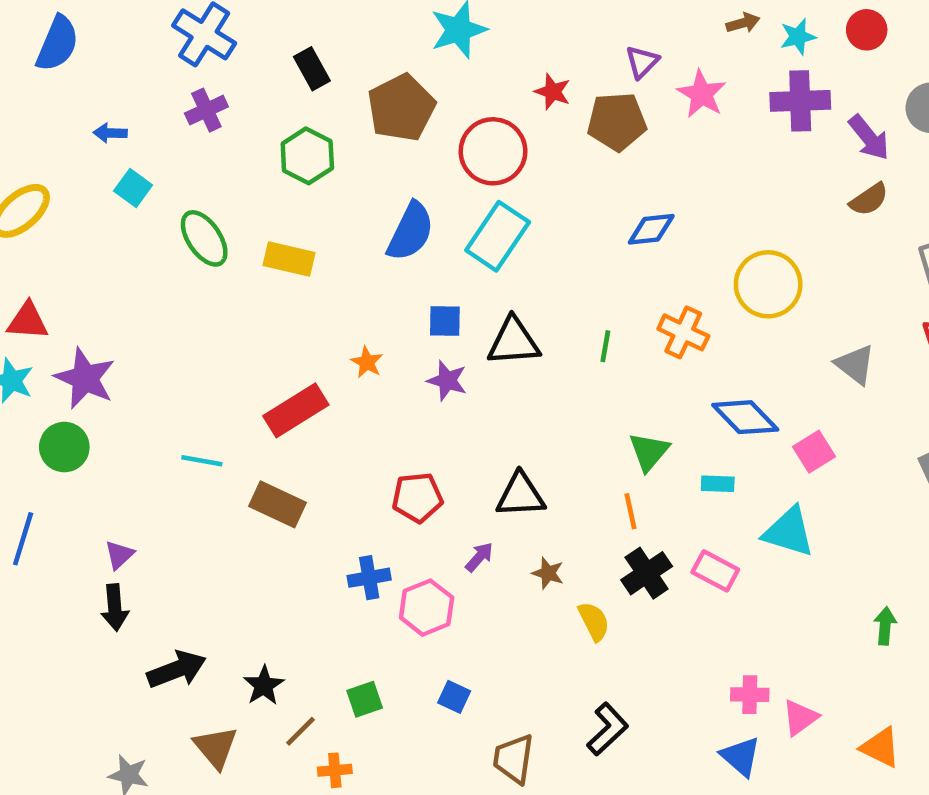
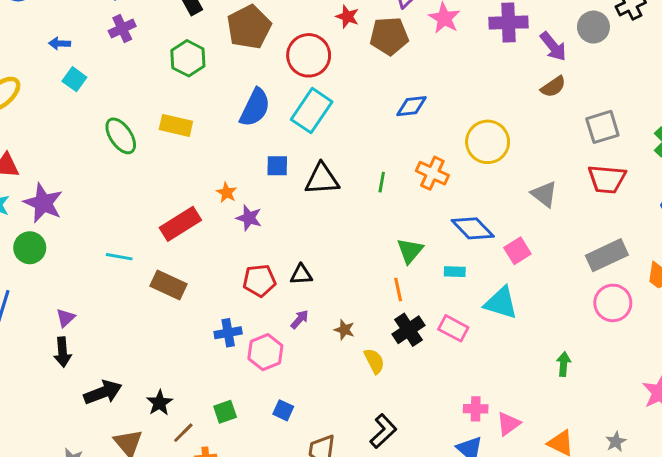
green ellipse: (204, 238) -> (121, 136), moved
purple star: (447, 381) -> (249, 218), moved
black triangle: (521, 495) -> (301, 275), moved, size x0.7

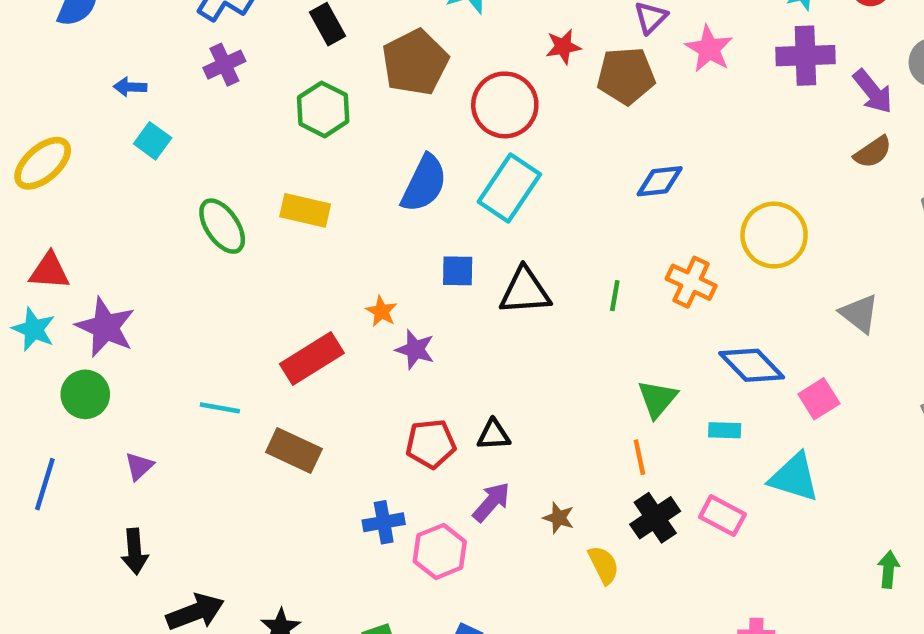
red star: (347, 17) -> (563, 47), turned -30
purple triangle: (66, 318) -> (139, 466), moved
purple arrow: (300, 319) -> (491, 502), size x1.4

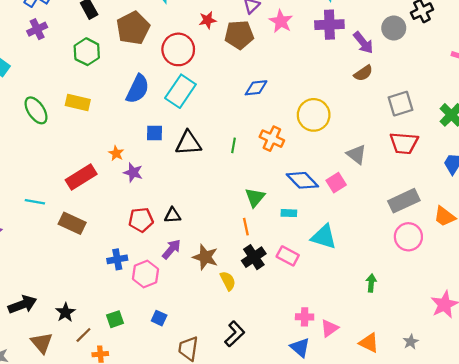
pink square: (819, 399) -> (336, 183), moved
brown star: (559, 518) -> (205, 257), size x1.6

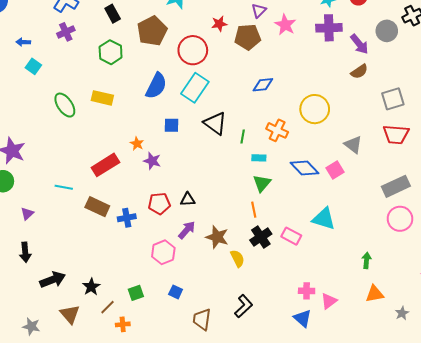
black triangle: (188, 143) -> (215, 123), moved, turned 40
cyan rectangle: (289, 213) -> (259, 158), moved
blue cross: (117, 259) -> (127, 218), moved
orange triangle: (369, 343) -> (375, 294), moved, turned -36

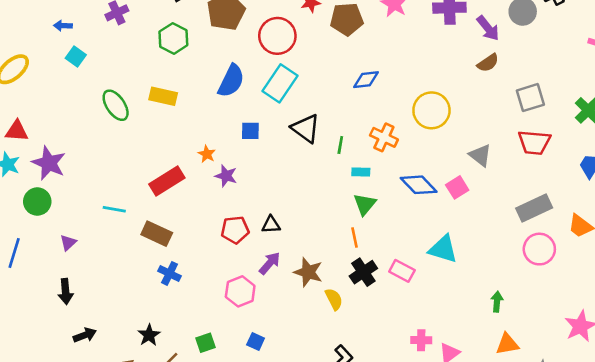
blue cross: (127, 218) -> (170, 273), moved, turned 36
black arrow: (53, 280) -> (85, 335), moved, size x0.7

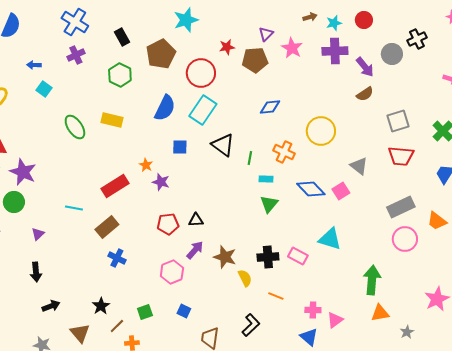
brown rectangle: (157, 234) -> (107, 227), turned -65
orange line: (354, 238) -> (276, 296), moved, turned -56
black cross: (363, 272) -> (268, 257), turned 30
green arrow: (497, 302) -> (372, 280), size x1.8

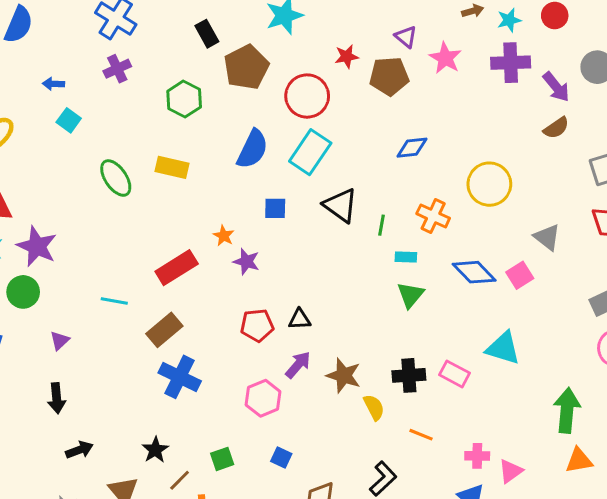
purple triangle: (266, 34) -> (406, 37), turned -35
black rectangle: (122, 37) -> (207, 34), moved
blue cross: (117, 258) -> (180, 377), size x1.5

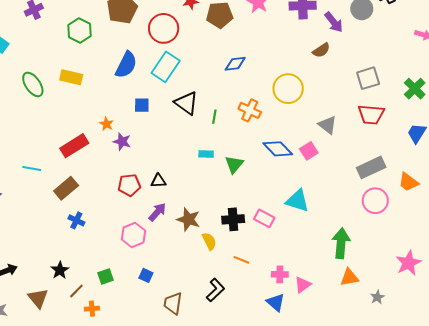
brown semicircle: (556, 128) -> (321, 50), moved
cyan rectangle: (406, 257) -> (206, 154), moved
blue cross: (180, 377) -> (76, 220), size x0.6

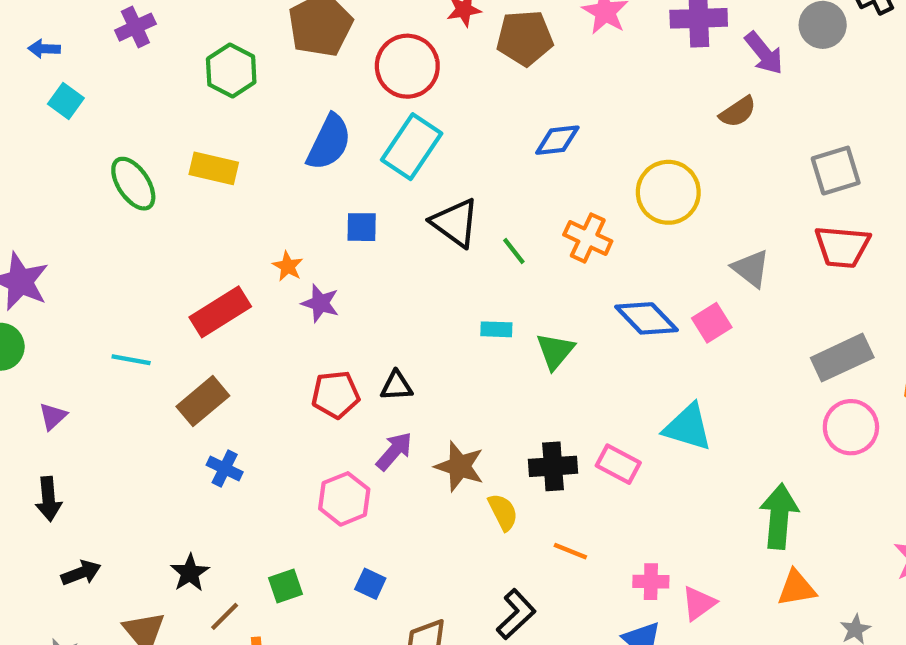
green line: (214, 117) -> (514, 251), turned -48

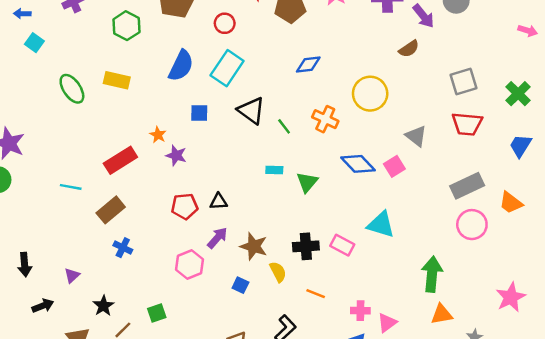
red circle: (407, 66) -> (225, 23), size x0.6
purple triangle: (53, 416) -> (72, 275), moved
blue square: (370, 584) -> (240, 285), moved

